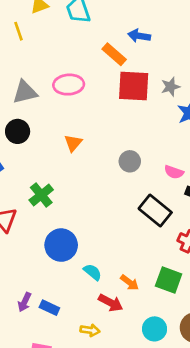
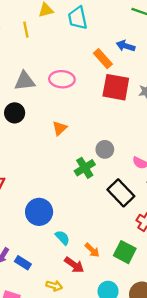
green cross: (41, 195) -> (85, 168), moved

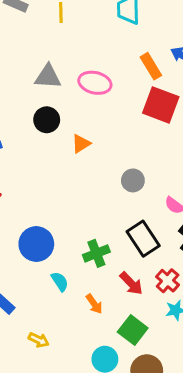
black circle: (15, 113) -> (47, 120), moved
green cross: (85, 168) -> (96, 253), moved
green square: (125, 252) -> (133, 330), moved
red arrow: (74, 265) -> (131, 283), moved

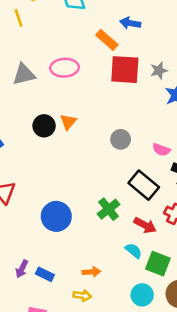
black circle: (47, 120) -> (44, 126), moved
cyan semicircle: (60, 281) -> (134, 251), moved
orange arrow: (94, 304) -> (91, 272), moved, turned -42

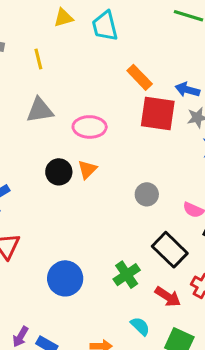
yellow line: (19, 18) -> (38, 59), moved
blue arrow: (130, 23) -> (187, 90), moved
pink ellipse: (65, 68) -> (90, 127), moved
cyan semicircle: (134, 251) -> (140, 326), moved

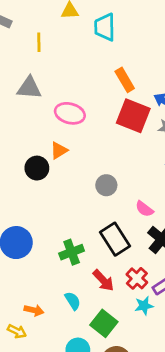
black circle: (59, 172) -> (37, 168), moved

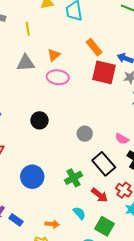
orange triangle: (59, 151) -> (54, 55), moved
gray circle: (106, 185) -> (85, 134), moved

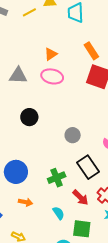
yellow line: (28, 29) -> (29, 12), moved, turned 64
gray triangle: (26, 63) -> (18, 76), moved
orange arrow: (52, 224) -> (26, 202), moved
green square: (104, 226) -> (82, 229), turned -30

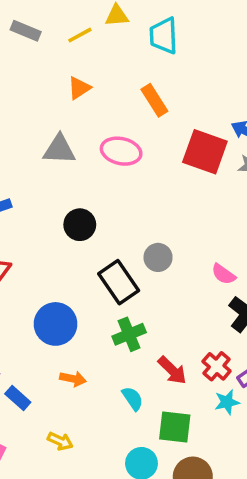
orange rectangle: (91, 51) -> (154, 100), moved
orange triangle: (51, 54) -> (79, 88), moved
black rectangle: (88, 167) -> (119, 282), moved

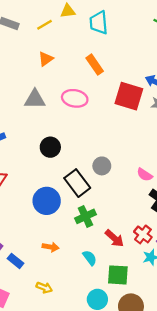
blue circle: (56, 324) -> (47, 201), moved

